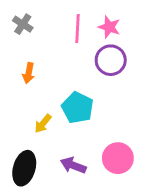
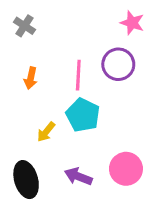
pink star: (109, 27) -> (132, 23), moved
pink line: (78, 28) -> (78, 75), moved
black ellipse: (24, 168) -> (26, 180), turned -32

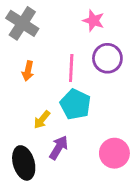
pink star: (132, 23) -> (93, 21), moved
gray cross: (25, 26) -> (22, 23), size x1.6
purple arrow: (78, 176) -> (59, 148), moved, turned 100

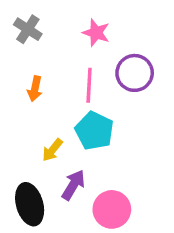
pink star: (93, 21) -> (96, 33), moved
gray cross: (22, 23) -> (28, 29), size x0.7
pink circle: (114, 153) -> (112, 209), moved

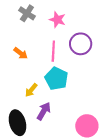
gray cross: (28, 29) -> (27, 13), moved
orange arrow: (35, 89) -> (21, 53), turned -64
pink circle: (112, 209) -> (87, 126), moved

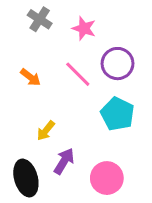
pink line: (53, 51) -> (78, 74), turned -48
cyan pentagon: (56, 79) -> (118, 114), moved
pink circle: (87, 126) -> (107, 178), moved

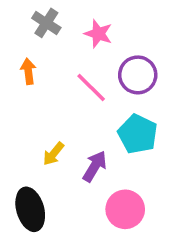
orange arrow: (30, 77) -> (28, 71), moved, turned -135
purple arrow: (64, 161) -> (95, 166), moved

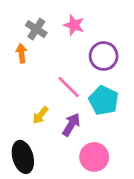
gray cross: (46, 23) -> (36, 29), moved
pink line: (91, 87) -> (69, 87), moved

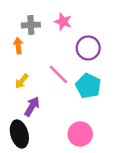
gray cross: (36, 29) -> (31, 25), turned -36
yellow arrow: (40, 115) -> (22, 81), moved
purple arrow: (71, 125) -> (32, 106), moved

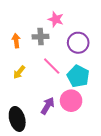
gray cross: (31, 25) -> (41, 37), moved
purple arrow: (32, 106) -> (48, 106), moved
pink circle: (80, 134) -> (71, 101), moved

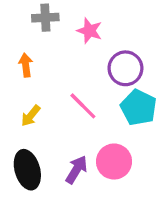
gray cross: (41, 37) -> (45, 18), moved
cyan pentagon: (78, 76) -> (139, 108), moved
black ellipse: (17, 119) -> (27, 170), moved

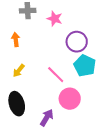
pink line: (83, 106) -> (56, 75), moved
purple arrow: (76, 170) -> (47, 118), moved

